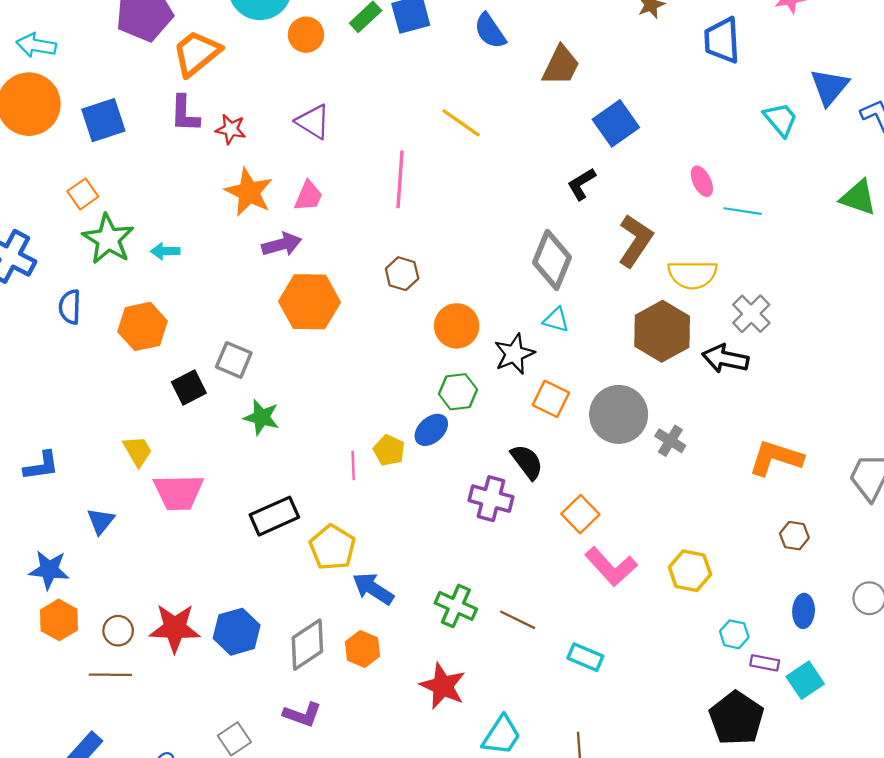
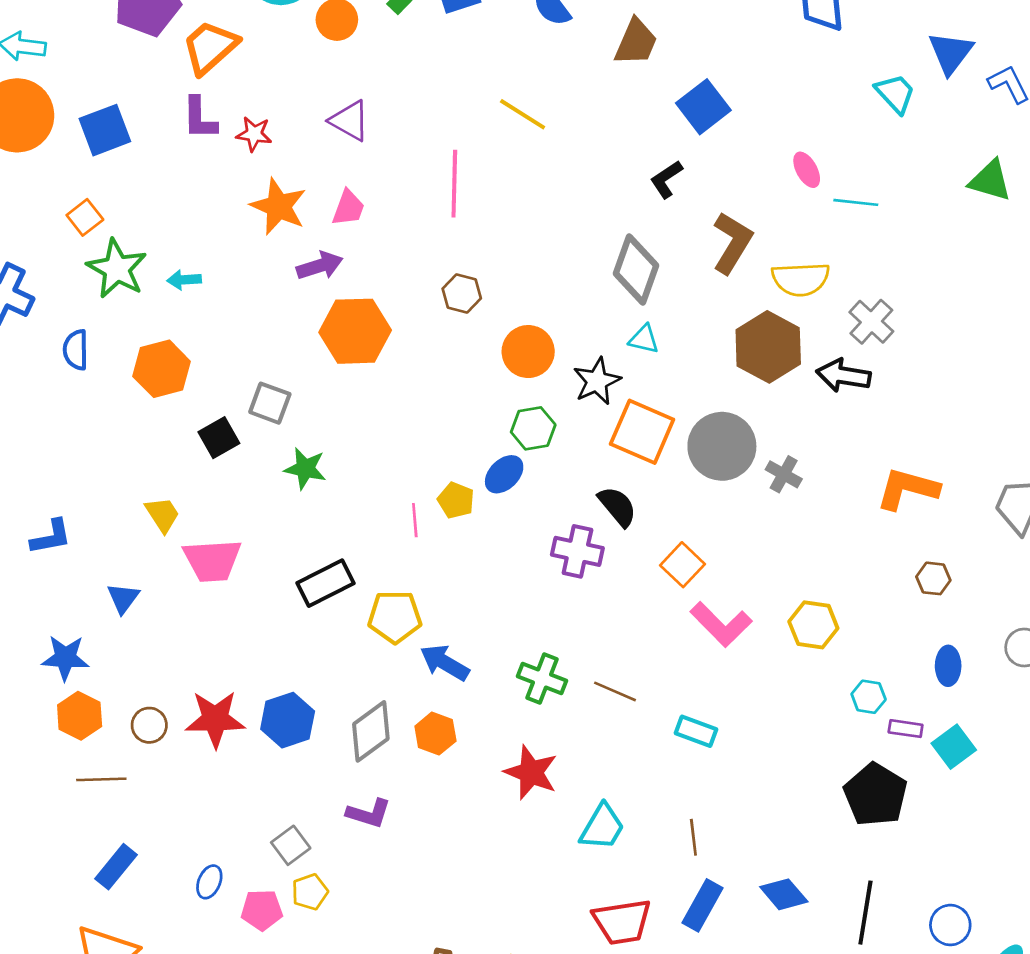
orange square: (551, 399) -> (642, 432), size x1.5
yellow pentagon: (332, 547) -> (395, 617), turned -30
brown line: (110, 675) -> (101, 779), moved

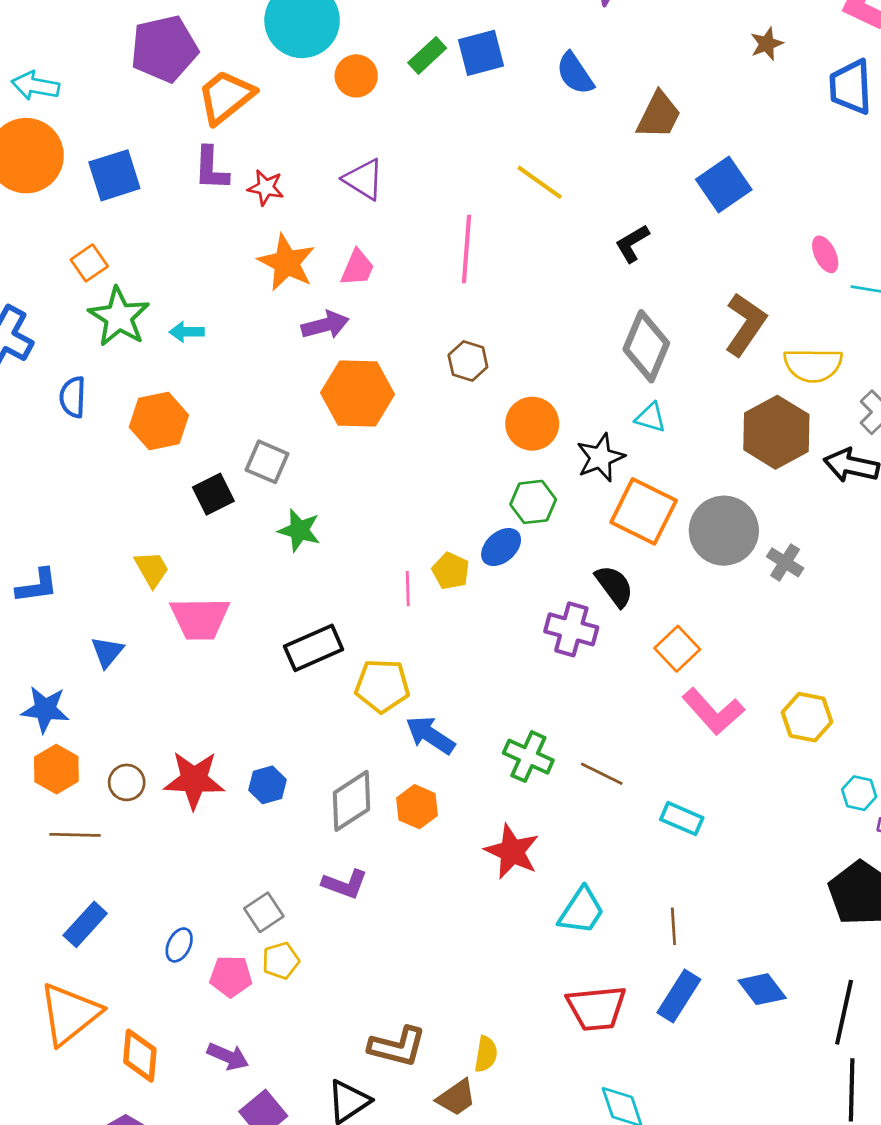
black L-shape: (666, 179) -> (632, 244), moved
blue hexagon: (288, 720) -> (268, 785), size x0.7

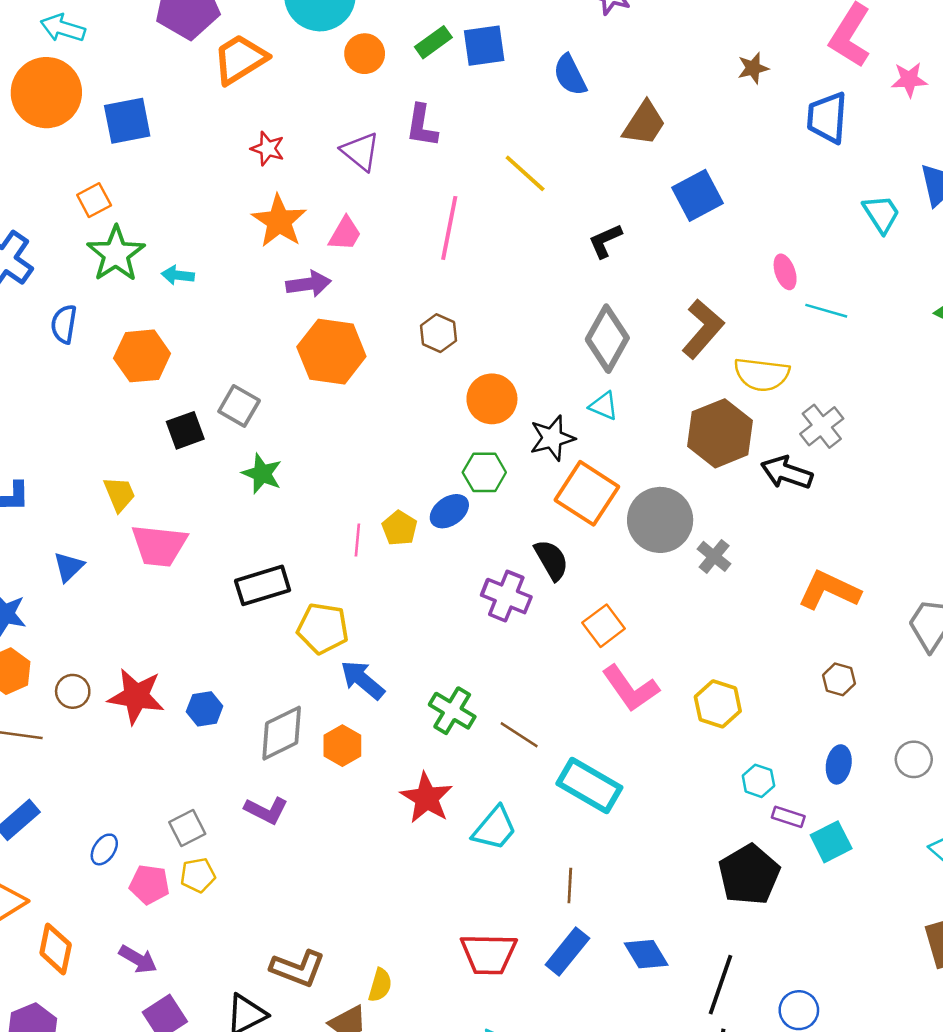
purple L-shape: (211, 169) -> (422, 126), moved
cyan rectangle: (682, 819) -> (589, 785), size x1.6
cyan trapezoid: (581, 911) -> (495, 828), moved

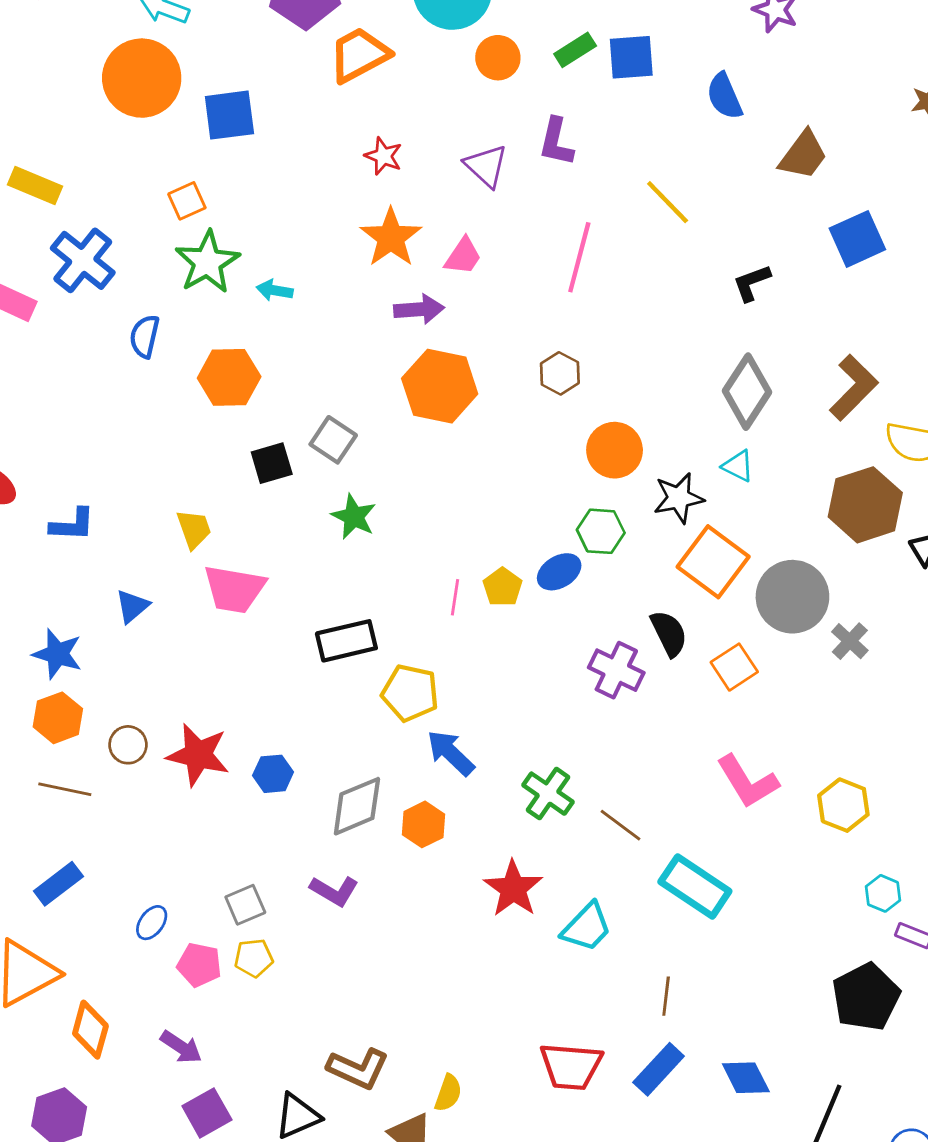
orange square: (604, 626) -> (734, 667), moved

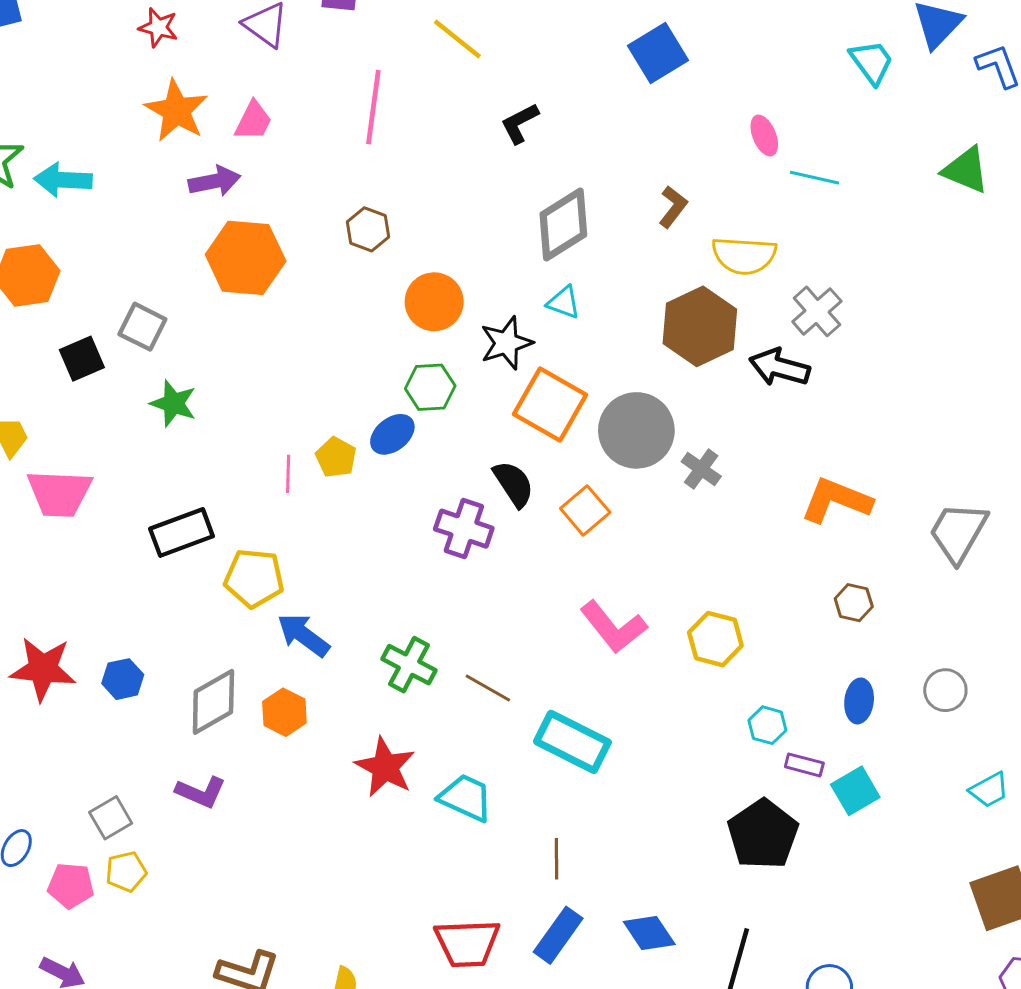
black L-shape: (752, 283) -> (520, 123), moved
cyan arrow: (275, 290) -> (63, 180), size x1.5
brown L-shape: (854, 388) -> (673, 207), size x0.6
gray diamond: (747, 392) -> (563, 224), turned 32
cyan trapezoid: (587, 927) -> (466, 798), turned -102

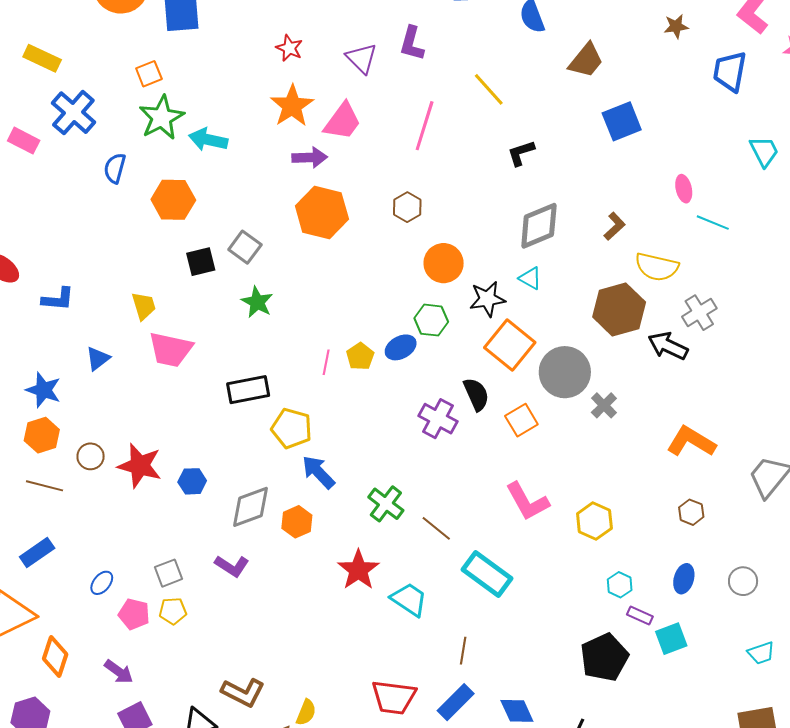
pink trapezoid: (253, 121) -> (342, 121), size x1.4

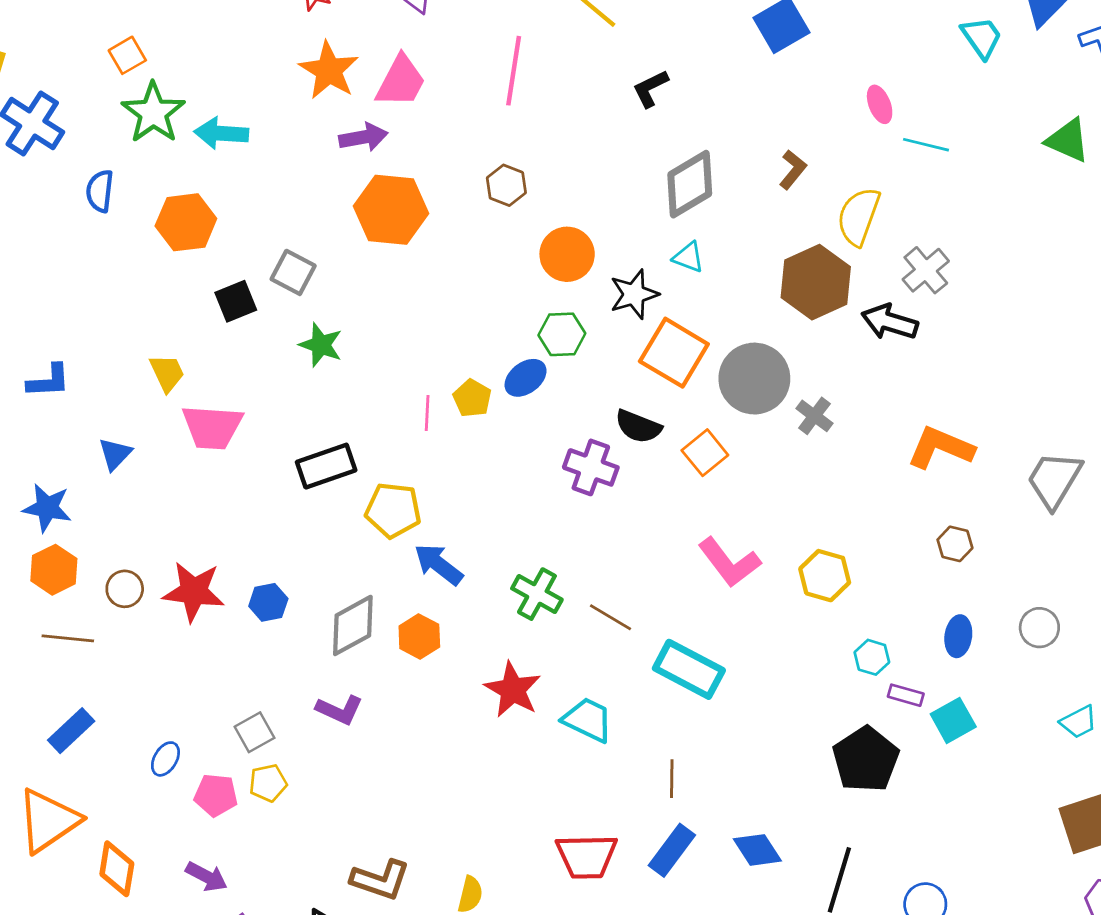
yellow semicircle: (657, 267) -> (859, 216), turned 105
black semicircle: (476, 394) -> (638, 426), turned 144

